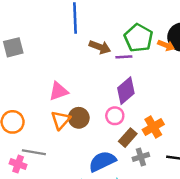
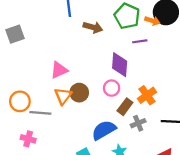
purple line: (124, 57) -> (140, 41), moved
purple diamond: (126, 91) -> (120, 65), turned -40
gray line: (34, 152) -> (40, 113), moved

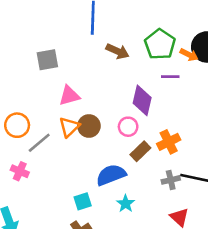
gray square: (15, 34) -> (47, 60), moved
gray line: (40, 113) -> (39, 143), turned -54
gray cross: (138, 123) -> (171, 180), moved

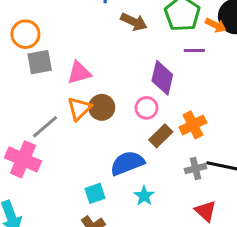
gray square: (47, 60) -> (40, 62), moved
orange circle: (17, 125) -> (25, 34), moved
pink cross: (20, 171) -> (23, 159), size x1.6

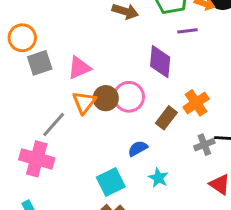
pink circle: (147, 108) -> (129, 97), moved, size x1.4
blue semicircle: (127, 163) -> (138, 149), size x0.6
cyan square: (95, 193) -> (111, 182), size x1.4

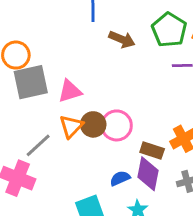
purple diamond: (160, 62) -> (148, 174), moved
gray square: (40, 63) -> (31, 82), size x1.4
brown rectangle: (166, 118) -> (152, 151), turned 65

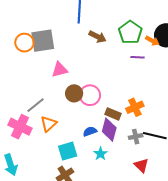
gray square: (31, 82) -> (43, 41), moved
orange triangle: (71, 126) -> (49, 124), moved

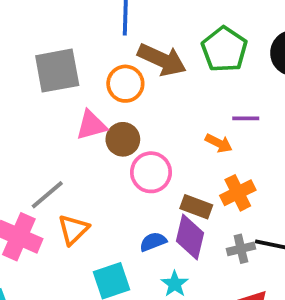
brown arrow: (98, 37) -> (162, 60), size x1.4
orange arrow: (152, 41) -> (219, 143), moved
orange circle: (24, 43) -> (125, 84), moved
purple line: (137, 57) -> (246, 118), moved
brown circle: (74, 93) -> (123, 139), moved

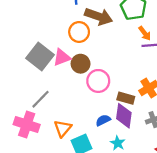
gray square: (57, 71) -> (40, 57), moved, turned -36
orange arrow: (219, 143) -> (145, 33), moved, turned 32
orange triangle: (73, 230) -> (63, 128), moved

